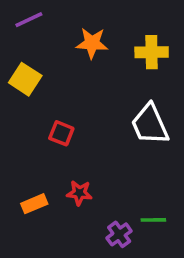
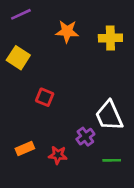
white trapezoid: (150, 124) -> (109, 116), moved
red star: (79, 193) -> (58, 155), moved
purple cross: (119, 234) -> (85, 137), moved

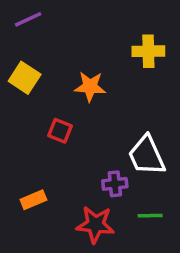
orange star: (67, 31) -> (90, 87), moved
purple cross: (85, 137) -> (115, 184), turned 30
red star: (58, 155) -> (95, 224), moved, size x1.5

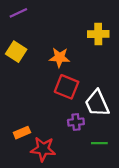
red square: (60, 131) -> (67, 87), moved, size x1.5
red star: (95, 224) -> (43, 149), moved

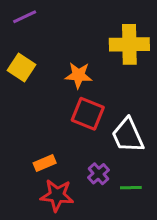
yellow cross: (98, 34) -> (129, 44), size x1.4
purple cross: (76, 122) -> (99, 174), moved, turned -35
orange rectangle: (22, 133) -> (45, 163), moved

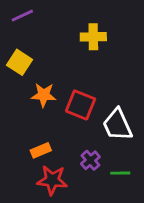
yellow cross: (129, 44) -> (93, 37), moved, size x0.7
orange star: (78, 75) -> (44, 95), moved

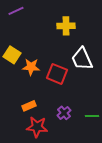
yellow square: (20, 62) -> (12, 55), moved
white trapezoid: (117, 125) -> (82, 59), moved
green line: (120, 173) -> (92, 116), moved

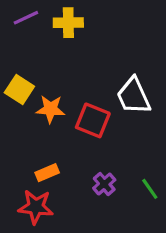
yellow cross: (66, 26) -> (68, 23), moved
green line: (92, 116) -> (150, 189), turned 56
red star: (37, 127) -> (36, 207), moved

